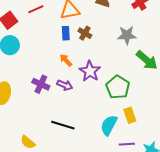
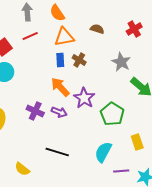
gray star: (127, 35) -> (121, 62), turned 30
orange arrow: (66, 60) -> (60, 87), size x1.5
yellow rectangle: (130, 115) -> (137, 142), moved

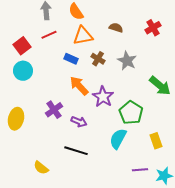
blue rectangle: (60, 60) -> (71, 59), moved, turned -64
gray star: (121, 62) -> (127, 61), moved
purple cross: (35, 111) -> (54, 110), turned 30
purple arrow: (59, 112) -> (79, 122), moved
cyan semicircle: (103, 152) -> (118, 139), moved

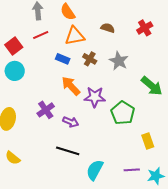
purple star: (103, 97) -> (95, 97), turned -30
cyan semicircle: (118, 139) -> (95, 170), moved
yellow semicircle: (41, 168) -> (13, 158), moved

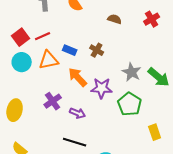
red line: (41, 35) -> (43, 36), moved
orange triangle: (75, 36) -> (49, 60), moved
gray star: (119, 61) -> (132, 72), moved

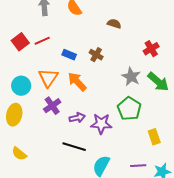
red cross: (152, 19) -> (151, 49), moved
orange triangle: (49, 60) -> (48, 78), moved, turned -45
cyan circle: (22, 62) -> (21, 86), moved
purple star: (102, 88) -> (101, 124), moved
purple arrow: (78, 113) -> (77, 118), turned -35

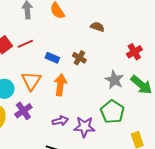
orange arrow: (77, 82) -> (60, 85), turned 50
purple cross: (52, 106) -> (23, 111), moved

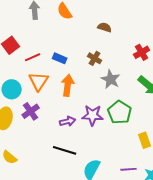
red line: (25, 44) -> (33, 57), moved
brown cross: (79, 58) -> (95, 58), moved
gray star: (114, 80) -> (111, 79), moved
purple star: (84, 127) -> (93, 115), moved

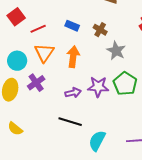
blue rectangle: (60, 58) -> (72, 26), moved

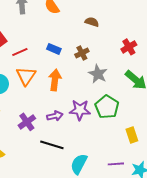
brown cross: (100, 30) -> (82, 53), turned 32
purple cross: (36, 83) -> (27, 122), moved

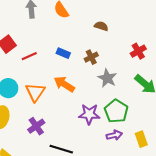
orange triangle: (26, 76) -> (35, 92), moved
orange arrow: (55, 80) -> (64, 84), turned -65
purple arrow: (55, 116) -> (114, 135), moved

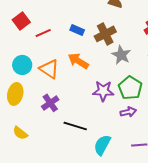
brown cross: (91, 57) -> (105, 34), size x1.5
orange triangle: (35, 92) -> (49, 69), turned -30

